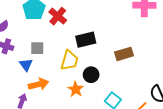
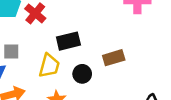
black circle: (91, 75) -> (82, 74), moved

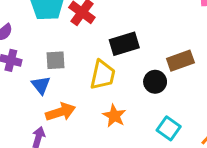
black circle: (82, 74) -> (155, 82), moved

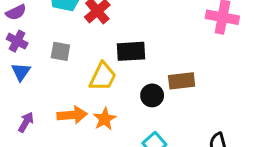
blue triangle: (41, 85) -> (21, 72), moved
orange arrow: (61, 112) -> (72, 115), moved

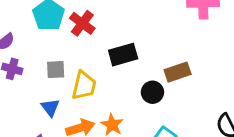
blue triangle: (21, 72) -> (50, 108), moved
yellow trapezoid: (103, 77) -> (84, 86), moved

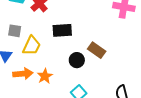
brown rectangle: (178, 72) -> (97, 50), turned 42

